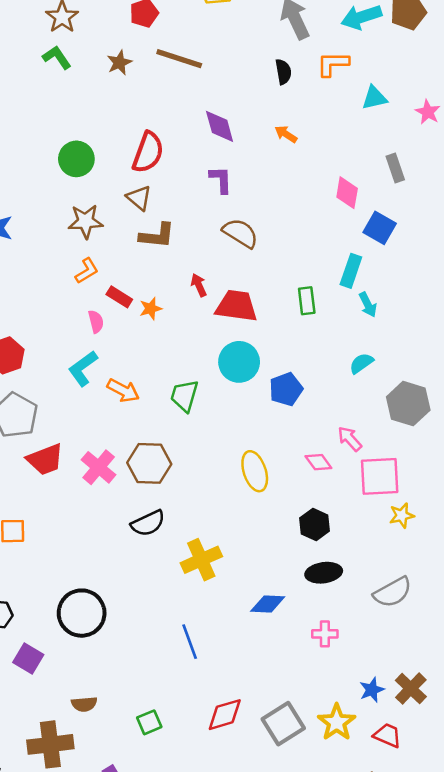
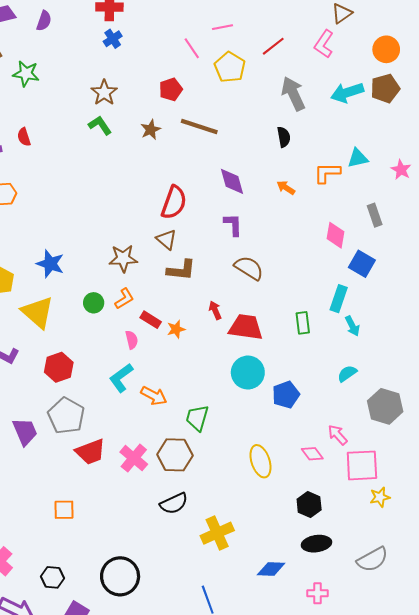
orange L-shape: (333, 64) -> (327, 173), moved
green circle: (76, 159) -> (94, 303), moved, size x0.7
green trapezoid: (184, 396) -> (197, 418), moved

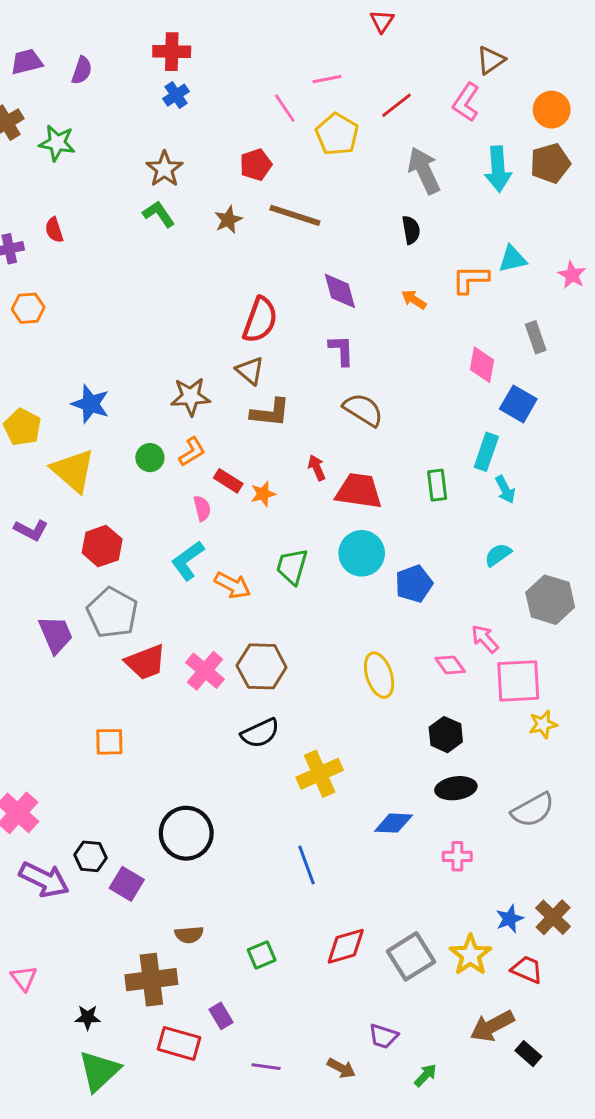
cyan arrow: (347, 93) -> (498, 169), turned -76
green trapezoid: (197, 418) -> (292, 566), moved
black hexagon: (52, 577) -> (90, 856), moved

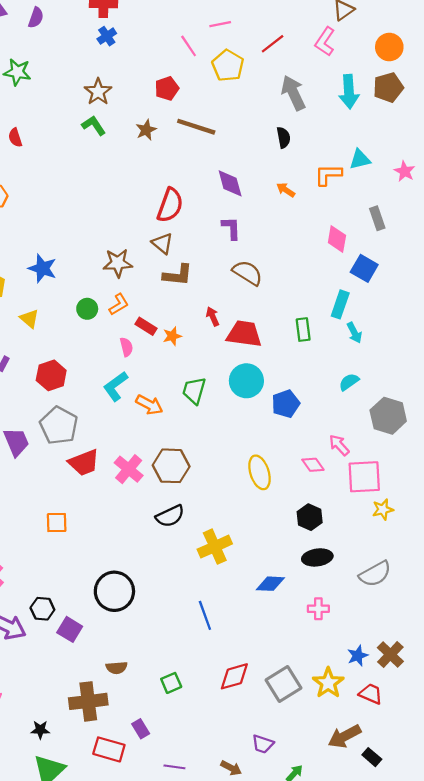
yellow triangle: (73, 471) -> (29, 319), size x0.6

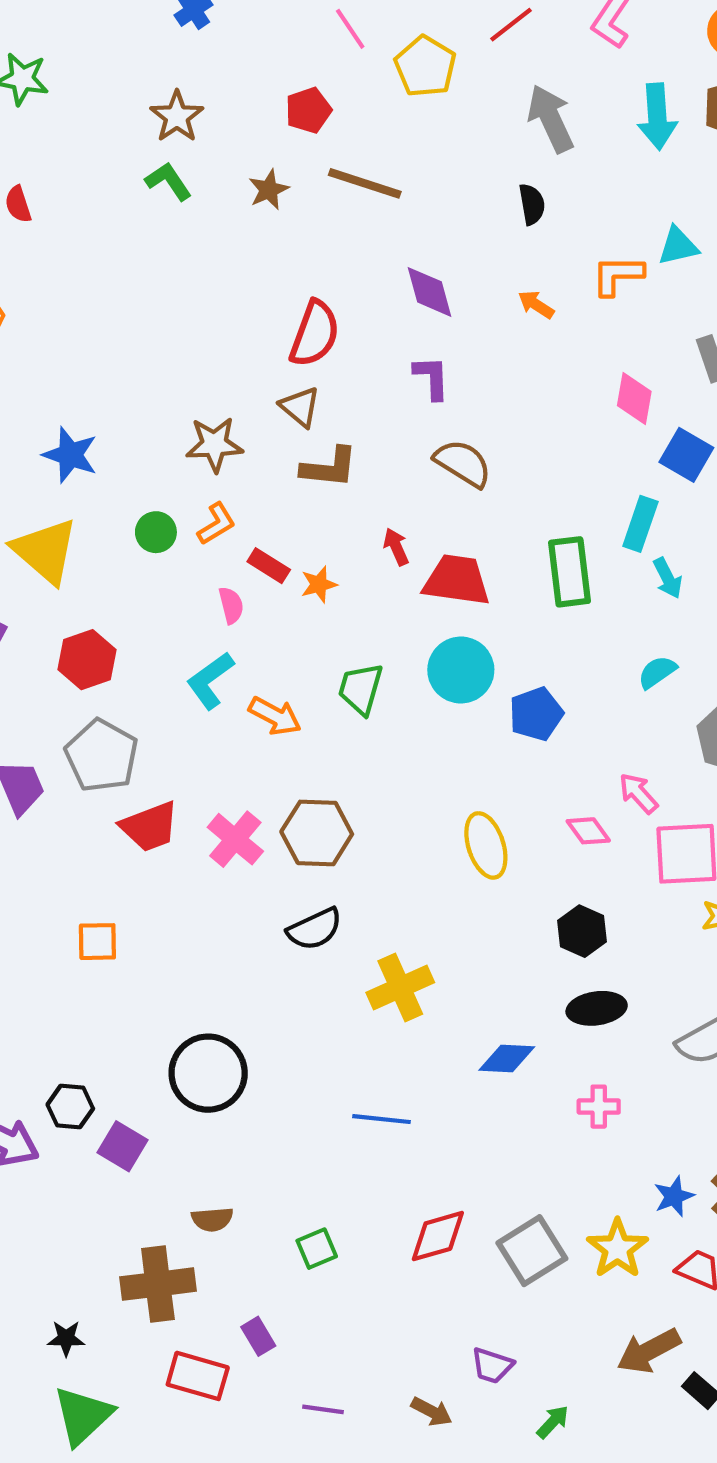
yellow triangle: (29, 319) -> (45, 551), size x1.8
green rectangle: (303, 330) -> (569, 572), size x1.5
blue line: (205, 615) -> (381, 1119), turned -64

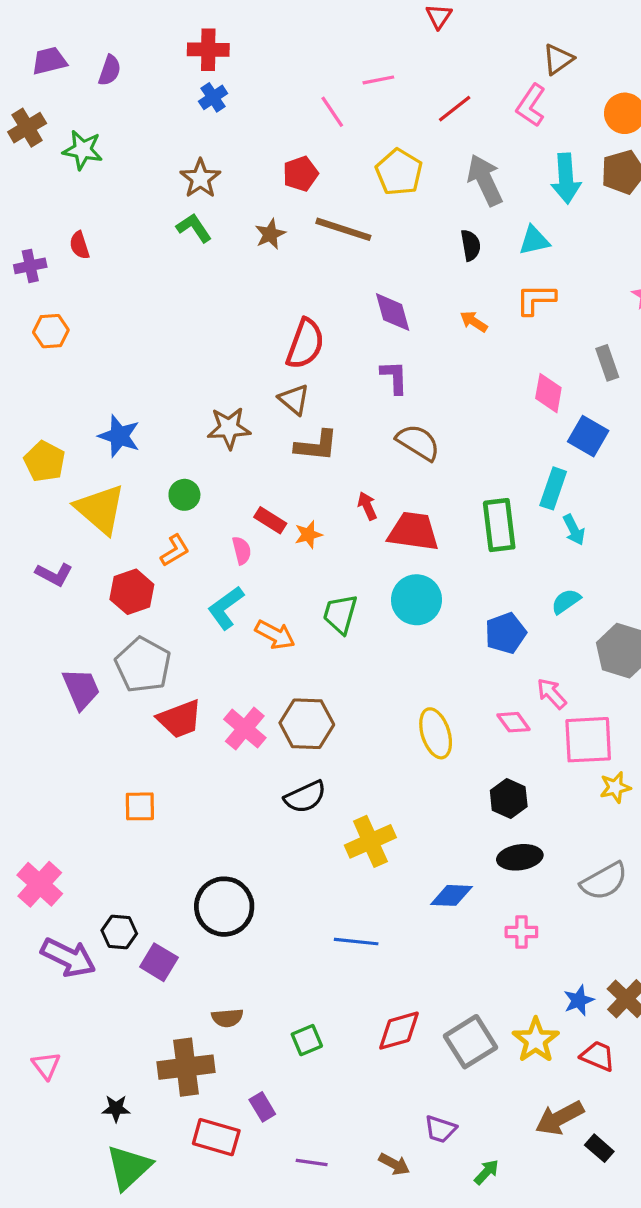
yellow pentagon: (425, 66) -> (399, 172), moved
cyan triangle: (678, 246) -> (534, 240), moved
orange L-shape: (216, 524) -> (175, 550), moved
blue pentagon: (536, 714) -> (506, 633), moved

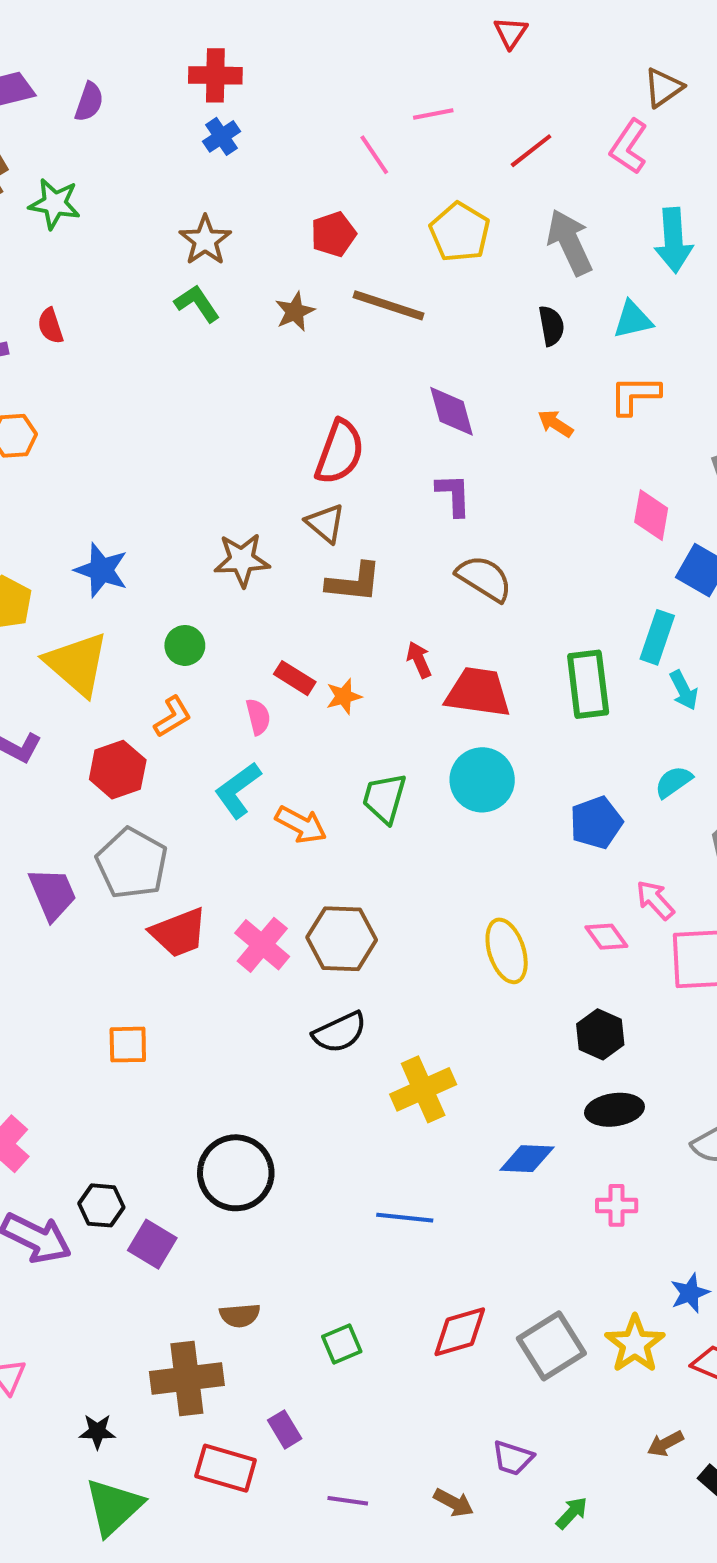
brown arrow: (560, 1118) -> (665, 1444), size x0.6

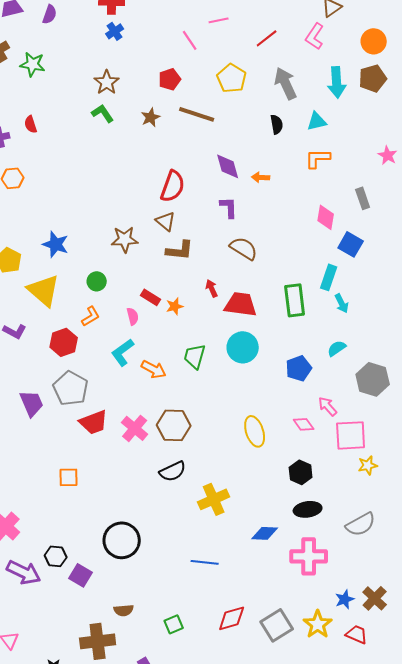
orange arrow: (555, 424) -> (261, 177), moved, turned -30
pink cross: (617, 1205) -> (309, 556), size x1.8

